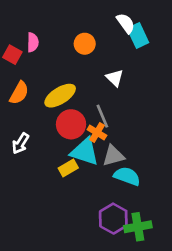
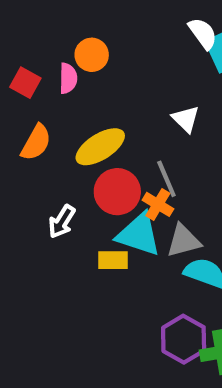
pink semicircle: (33, 42) -> (68, 78), moved
orange circle: (85, 44) -> (92, 55), moved
white arrow: (20, 143) -> (62, 222), moved
yellow rectangle: (68, 168) -> (113, 260), turned 30

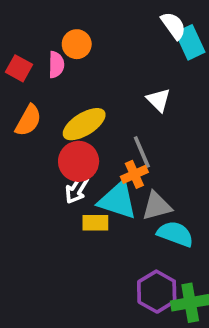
red circle: (117, 192) -> (79, 161), moved
orange cross: (158, 204) -> (134, 174), turned 35
white arrow: (62, 222) -> (77, 189), moved

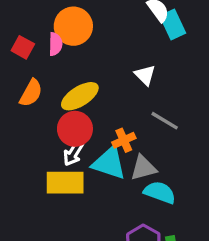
orange circle: (77, 44) -> (73, 26), size x1.5
gray line: (142, 152) -> (165, 121), moved, turned -36
yellow rectangle: (95, 223) -> (65, 183), moved, size x1.6

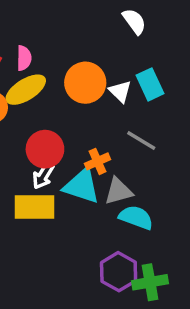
cyan rectangle: (173, 25) -> (150, 84), moved
orange circle: (73, 26) -> (85, 83), moved
yellow ellipse: (80, 96) -> (26, 90), moved

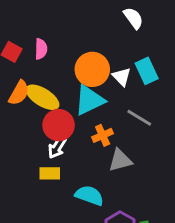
yellow ellipse: (26, 90) -> (42, 97), moved, turned 64
cyan triangle: (82, 186) -> (89, 100), moved, turned -44
yellow rectangle: (34, 207) -> (50, 173), size x0.6
cyan semicircle: (136, 217) -> (89, 195), moved

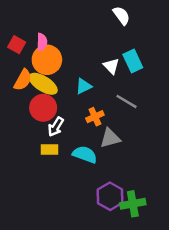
orange circle: (92, 69) -> (47, 60), moved
cyan triangle: (89, 100) -> (84, 86), size x0.6
red circle: (59, 125) -> (43, 108), moved
cyan semicircle: (89, 195) -> (85, 155), moved

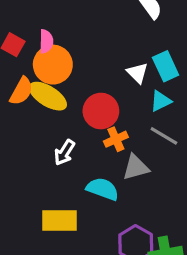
cyan triangle: (84, 86) -> (161, 101), moved
gray line: (127, 101) -> (164, 136), moved
red circle: (43, 108) -> (101, 111), moved
yellow rectangle: (49, 149) -> (59, 220), moved, size x1.5

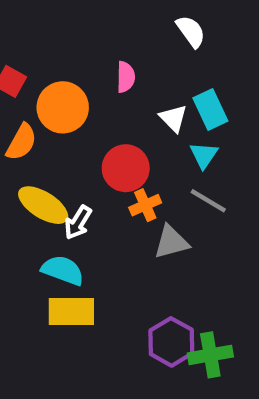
pink semicircle: (46, 41) -> (126, 77), moved
yellow ellipse: (48, 96) -> (43, 205), moved
cyan triangle: (161, 101) -> (204, 155), turned -30
cyan semicircle: (103, 189) -> (63, 270), moved

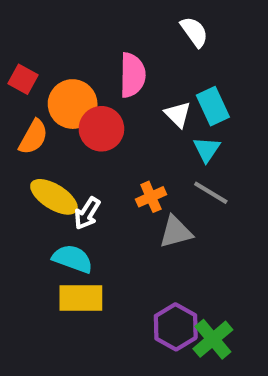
pink semicircle: (126, 77) -> (132, 75), size x1.5
red circle: (126, 168) -> (101, 129), moved
green cross: (210, 355) -> (213, 339), turned -30

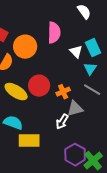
red circle: (101, 129) -> (39, 86), moved
white arrow: (87, 213) -> (62, 122), moved
cyan semicircle: (73, 259) -> (13, 123), moved

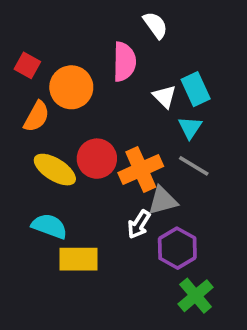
white semicircle: (84, 12) -> (155, 25), moved
orange cross: (63, 92) -> (141, 170), size x1.6
purple hexagon: (75, 155) -> (177, 248), moved

